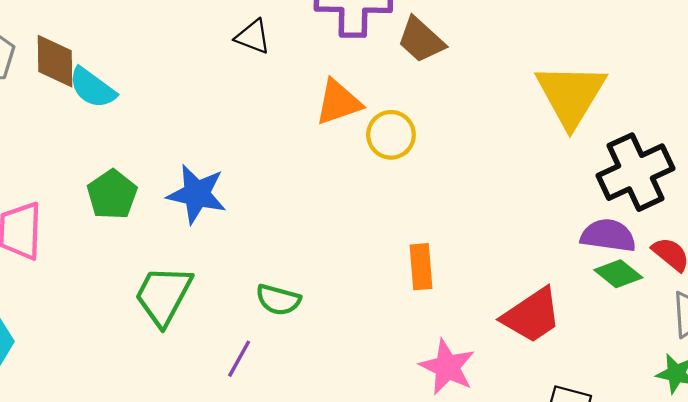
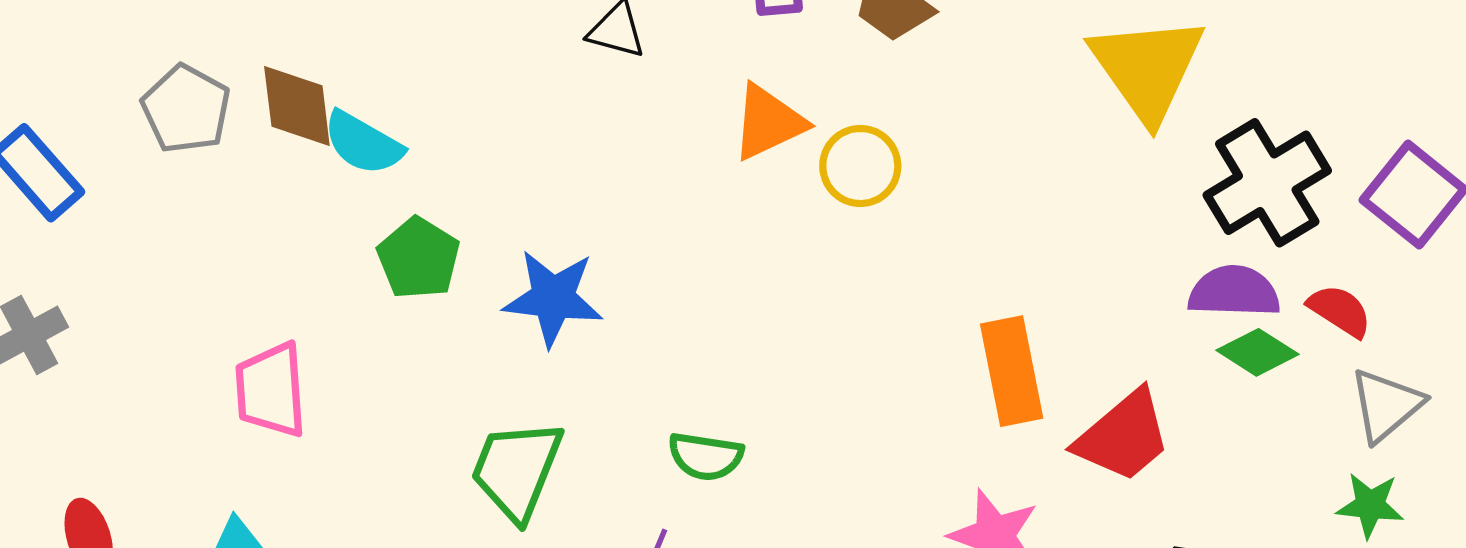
green pentagon: (112, 195) -> (418, 258), moved
orange rectangle: (421, 267) -> (1012, 371), moved, size x1.4

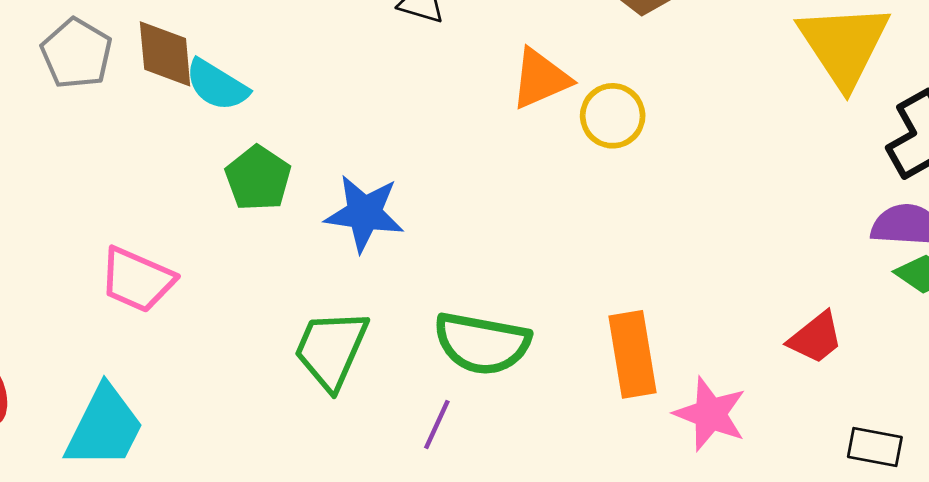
orange rectangle: (1012, 371) -> (632, 354), moved
pink trapezoid: (271, 390) -> (137, 280), turned -64
red trapezoid: (1123, 436) -> (816, 338), size x0.7
green semicircle: (706, 456) -> (482, 343), size x1.6

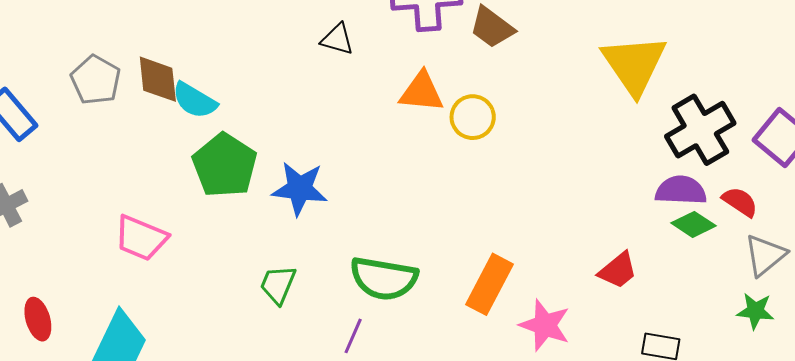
orange triangle: (540, 79) -> (422, 92), turned 30
green pentagon: (258, 178) -> (225, 165), size x1.4
green trapezoid: (331, 349) -> (278, 285), size x0.7
orange rectangle: (632, 354) -> (490, 284), turned 38

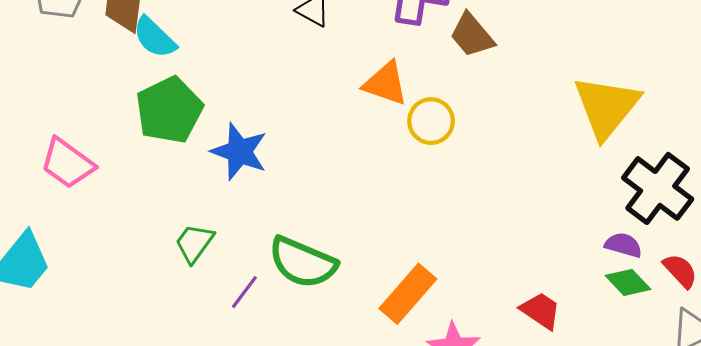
black cross: (700, 130) -> (658, 188), turned -36
purple semicircle: (681, 190) -> (623, 245), size x0.7
red trapezoid: (618, 270) -> (541, 311), turned -120
purple line: (353, 336) -> (244, 292), moved

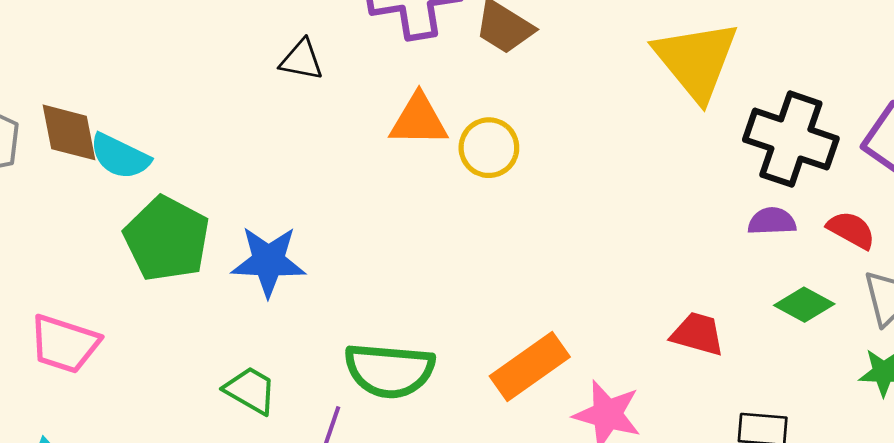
green trapezoid: (194, 243) -> (250, 390), turned 102
green diamond: (628, 282) -> (804, 305), moved
orange rectangle: (408, 294) -> (530, 367), turned 32

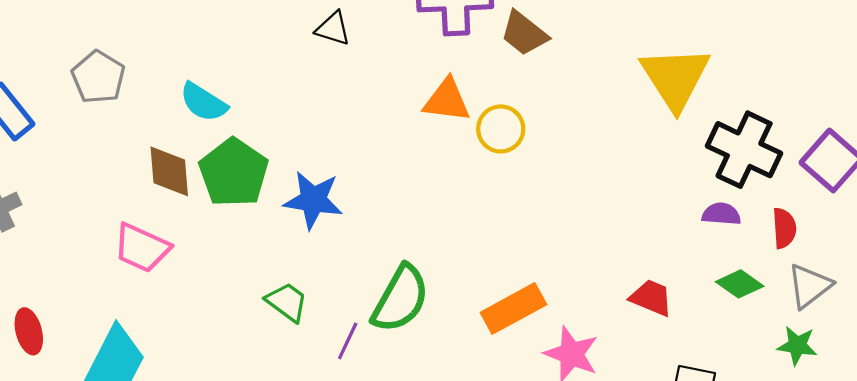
black triangle: (302, 60) -> (333, 29), moved
brown diamond: (69, 132) -> (169, 171), moved
red semicircle: (851, 230) -> (784, 228), turned 51
green semicircle: (389, 370) -> (400, 299), turned -72

